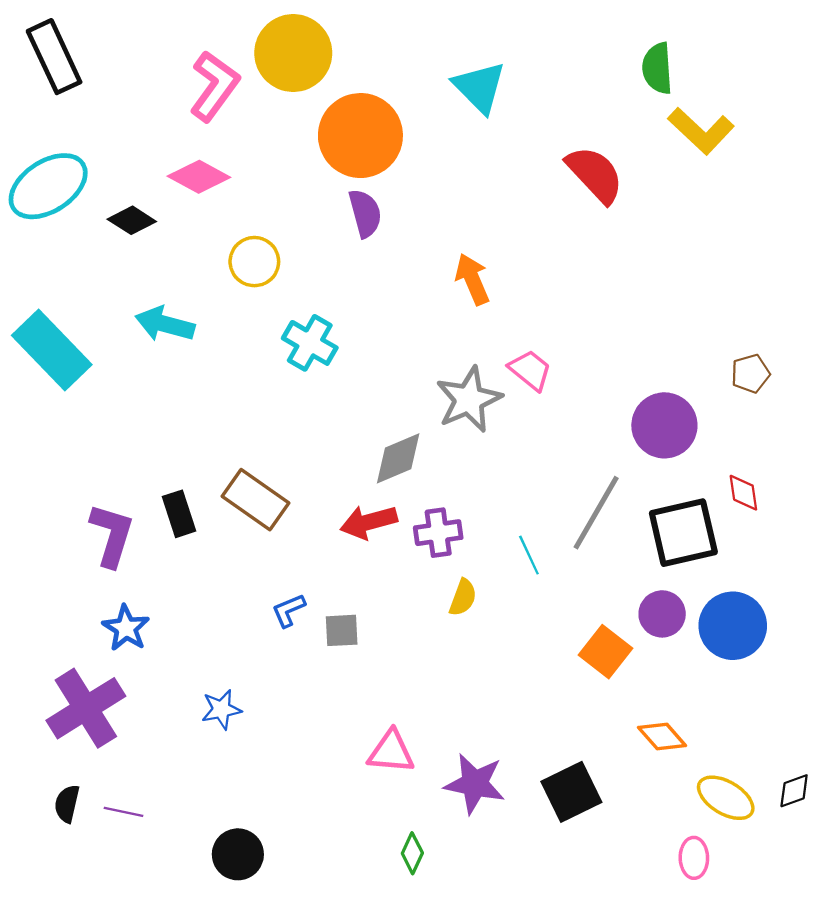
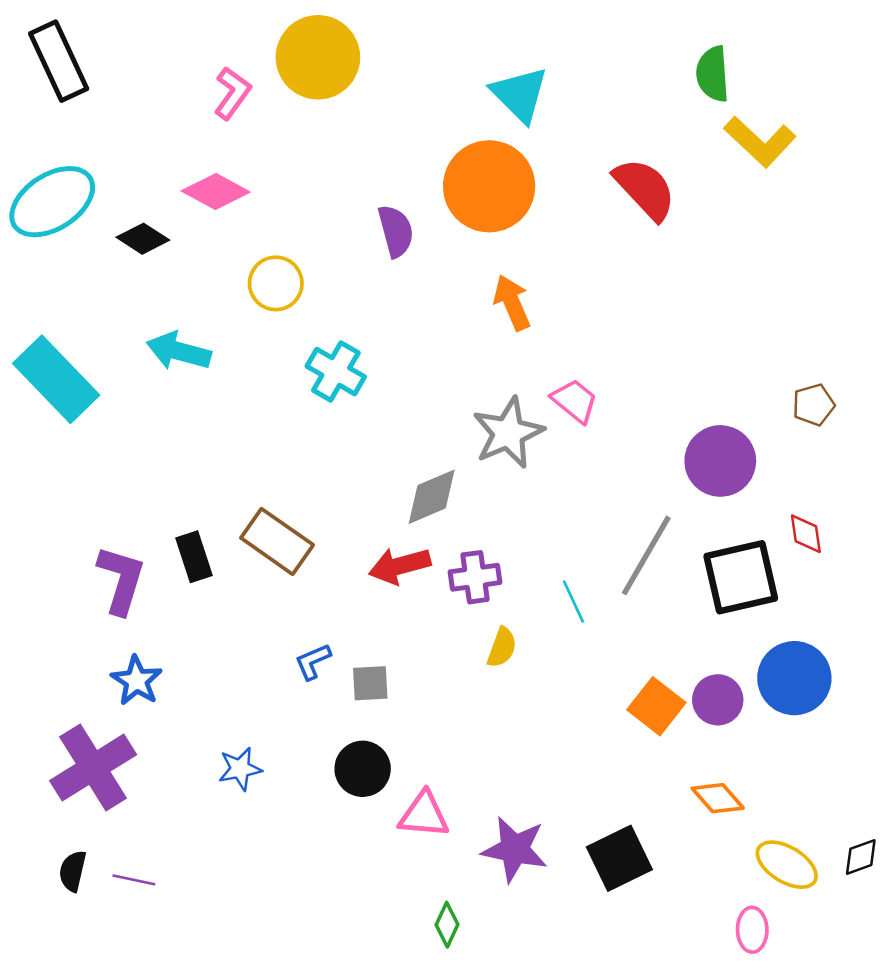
pink L-shape: (214, 86) -> (232, 93), size x0.7
orange circle: (360, 136) -> (489, 186), moved
purple circle: (662, 614) -> (718, 700), moved
black circle: (238, 854) -> (363, 769), moved

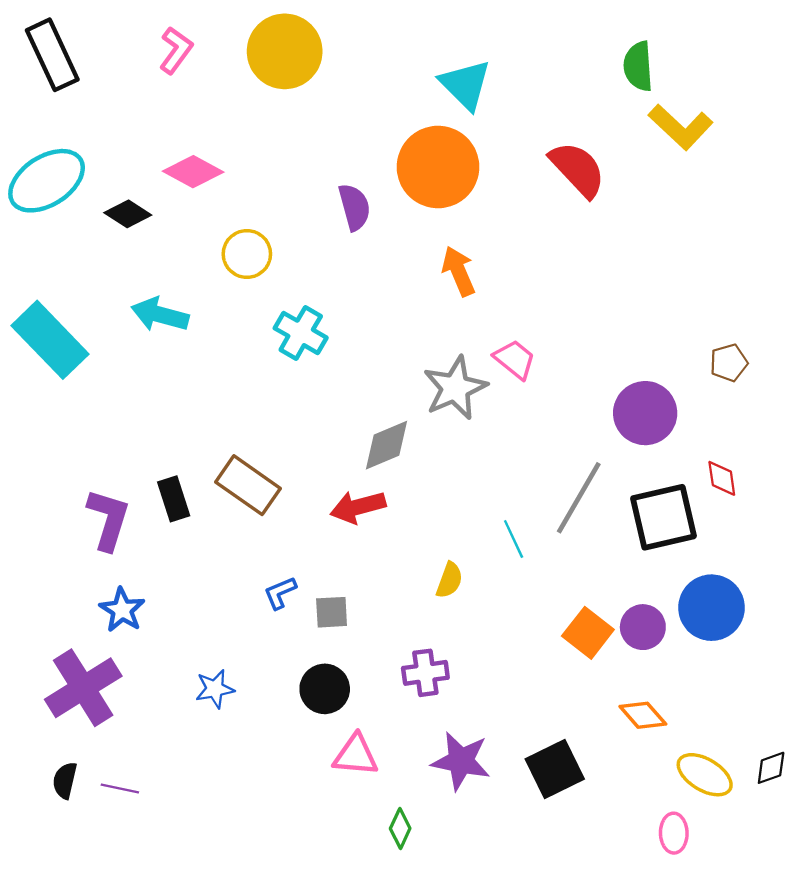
pink L-shape: (232, 93) -> (176, 50), moved
purple cross: (475, 577) -> (425, 673), moved
pink triangle: (424, 815) -> (356, 755), moved

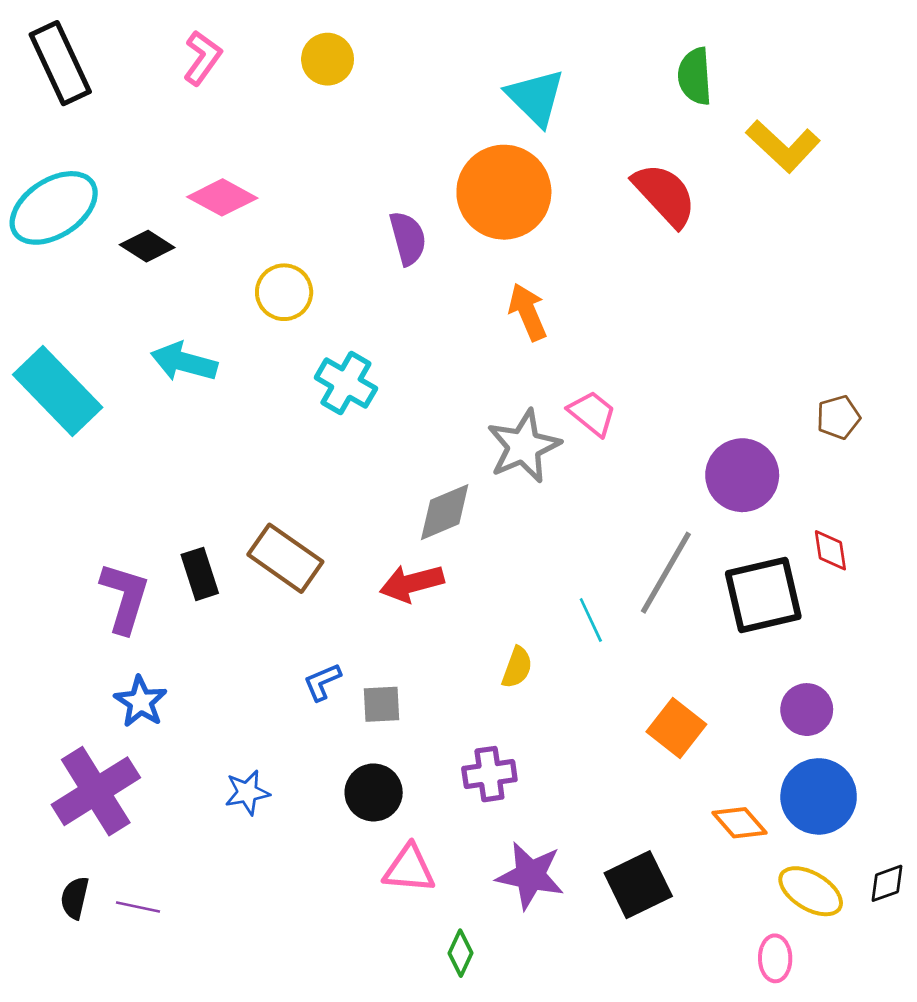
yellow circle: (285, 51) -> (328, 59), size x0.6
green semicircle: (638, 66) -> (695, 76), moved
blue circle: (712, 608) -> (819, 796), moved
purple circle: (643, 627) -> (807, 710), moved

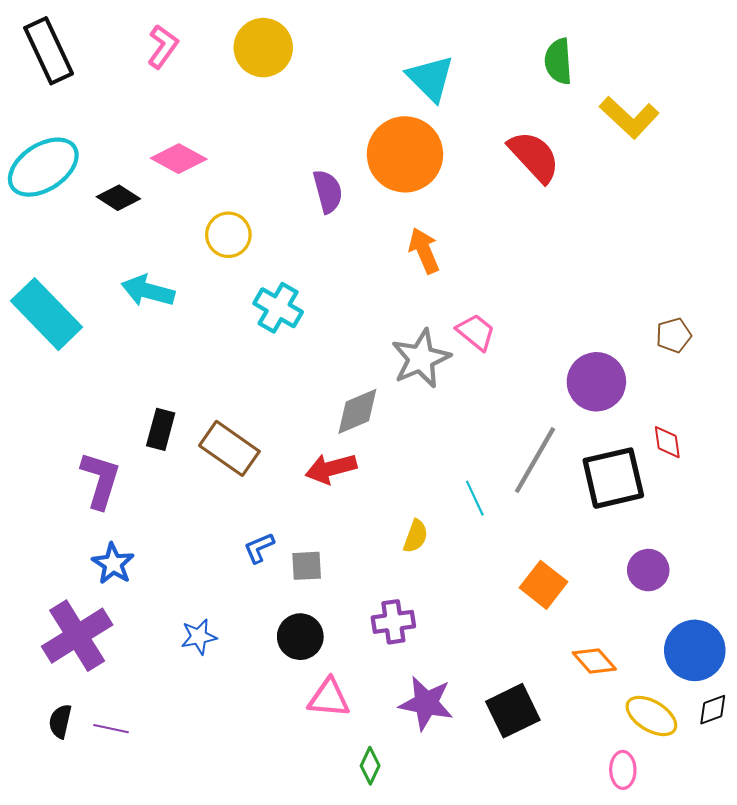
yellow circle: (328, 59) -> (263, 48), size x1.4
black rectangle: (200, 574) -> (161, 429), moved, turned 33
blue circle: (819, 796) -> (695, 650), moved

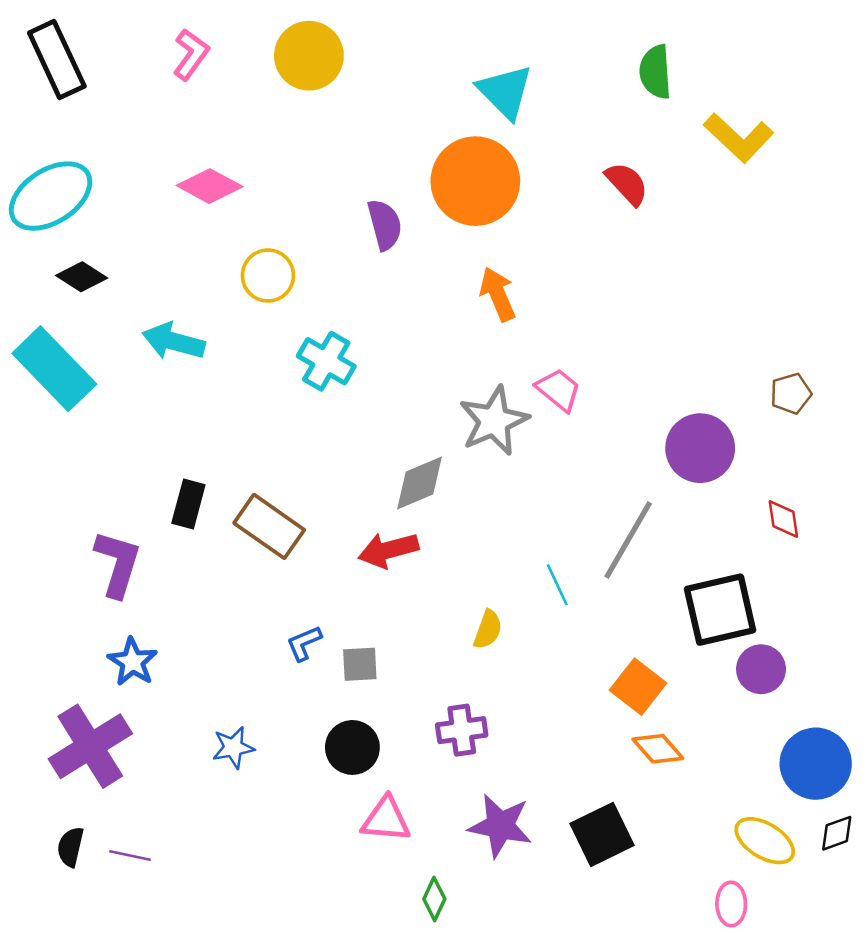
red semicircle: (534, 157) -> (627, 184), size x0.7
black diamond: (118, 198) -> (82, 277), moved
black square: (613, 478) -> (720, 610), moved
orange diamond: (594, 661) -> (658, 749), moved

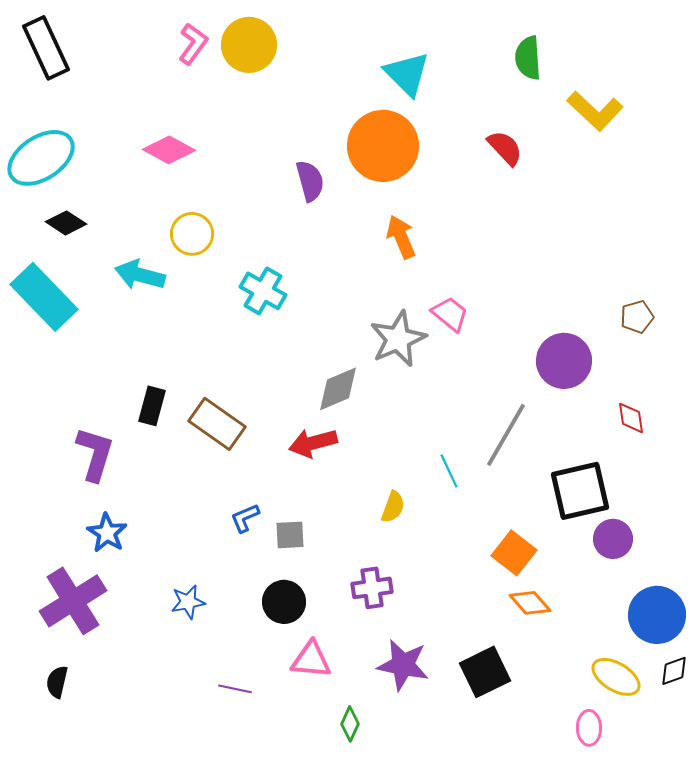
pink L-shape: (191, 54) -> (193, 44), moved
yellow circle: (268, 276) -> (192, 234), moved
purple line: (130, 856) -> (235, 689), moved

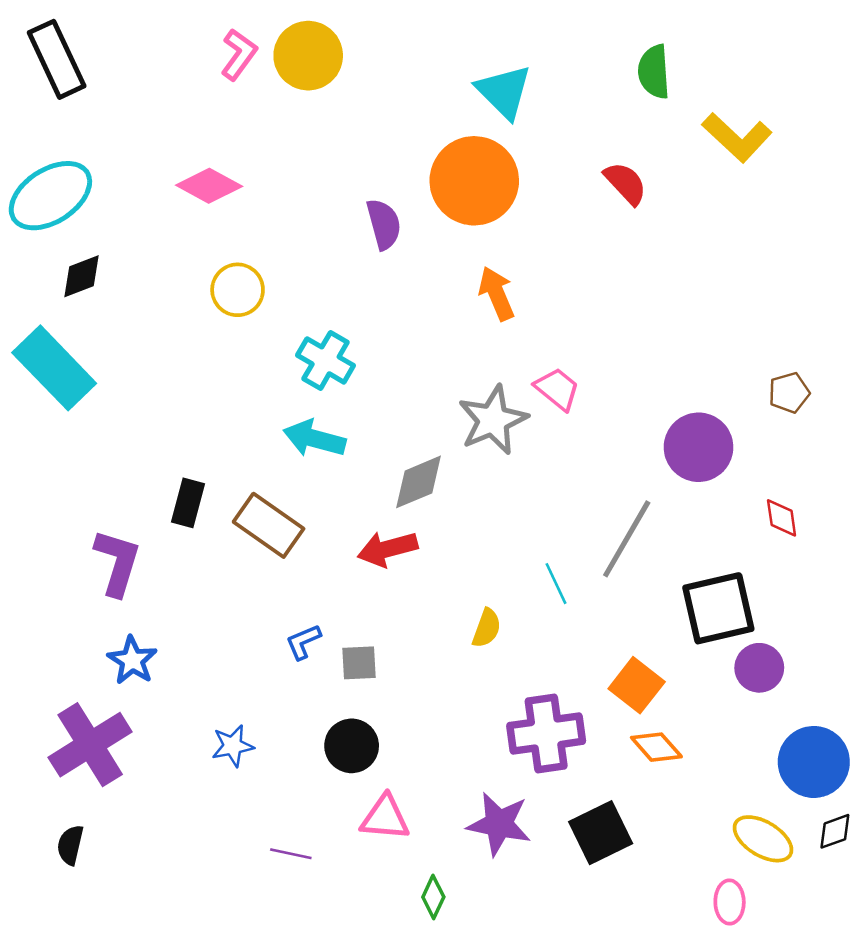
black diamond: (66, 223) -> (81, 276), turned -54
cyan arrow: (140, 275) -> (314, 439), moved
purple cross: (372, 588) -> (546, 733), moved, size x1.5

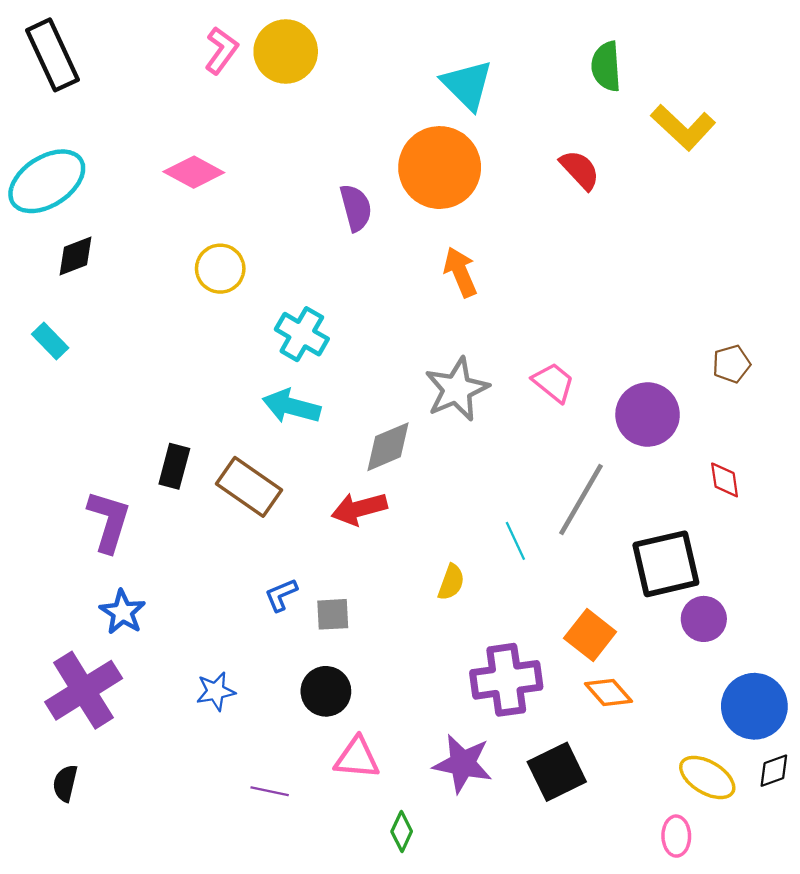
cyan rectangle: (54, 368) -> (50, 341), size x0.5
pink trapezoid: (557, 389) -> (553, 382), moved

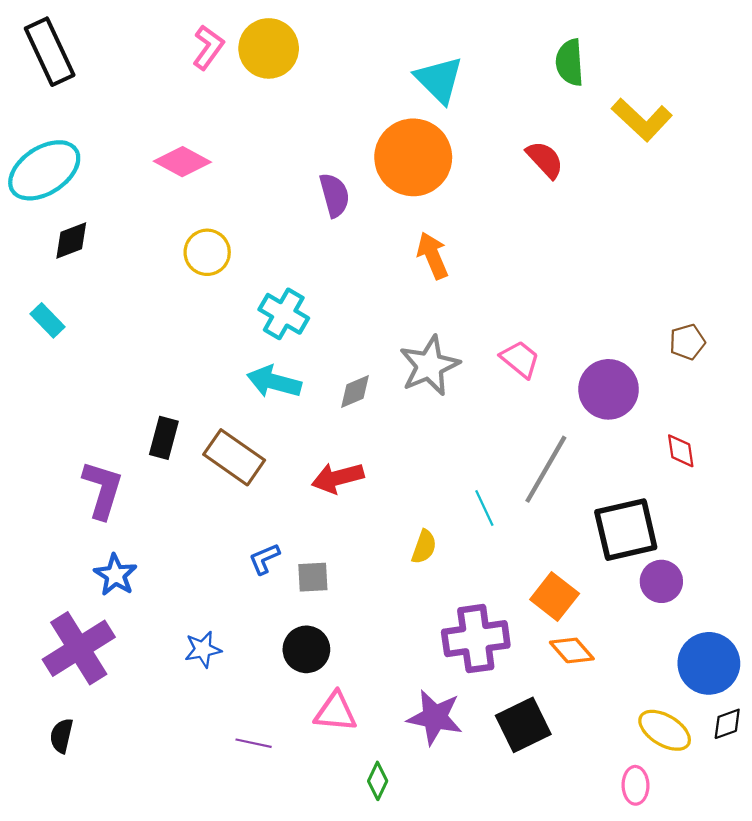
gray diamond: (388, 447) -> (355, 392), moved, size x0.7

